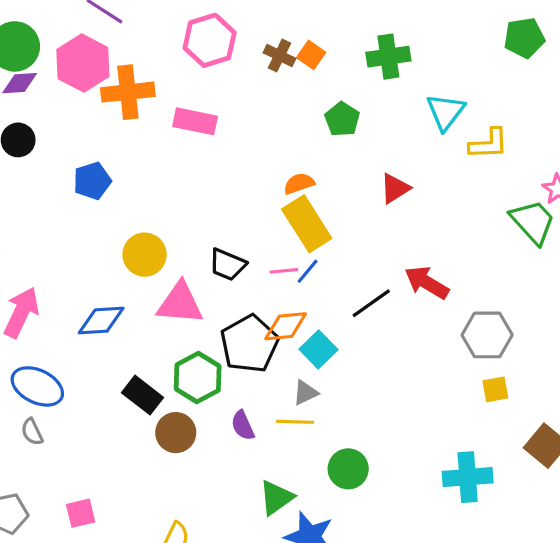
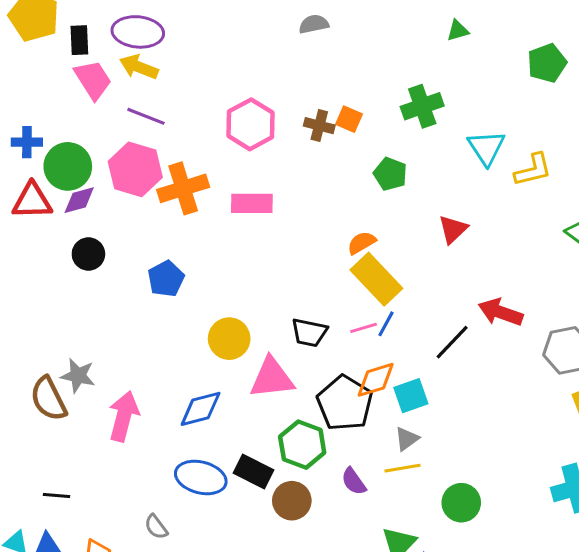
cyan square: (318, 349) -> (411, 396), turned 36
blue ellipse: (37, 386) -> (201, 477), moved

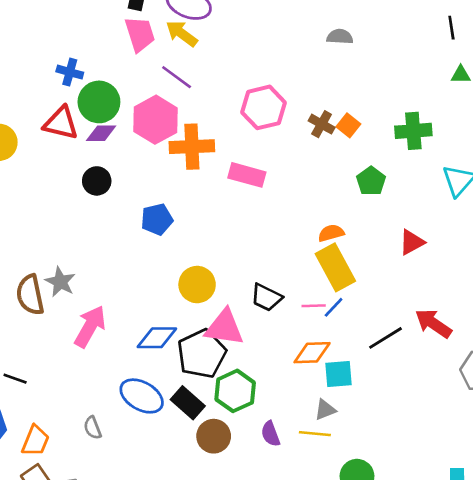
black pentagon: (345, 403) -> (202, 354), moved

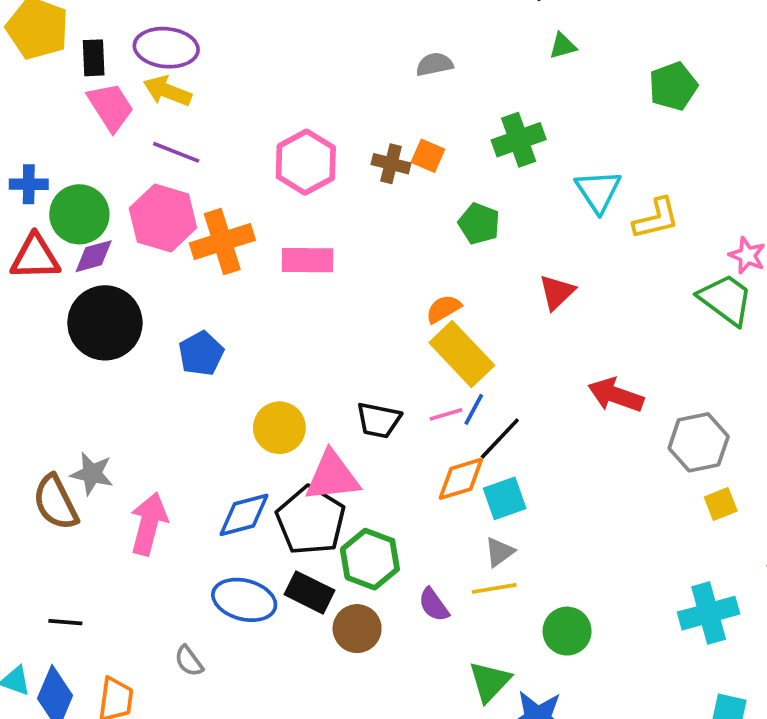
gray semicircle: (340, 37) -> (434, 64), moved
black circle: (97, 181) -> (105, 323), size x1.8
black line: (385, 338) -> (500, 439), moved

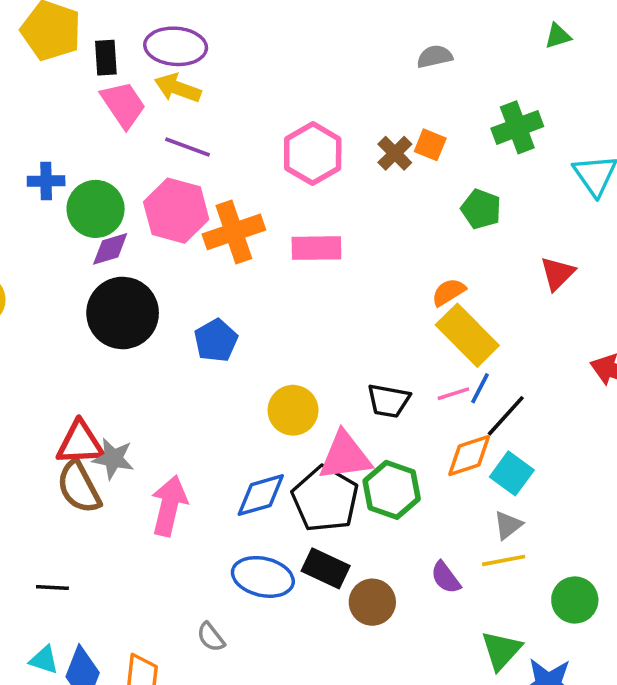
brown cross: (391, 164) -> (395, 153), turned 32
red triangle: (35, 257) -> (80, 443), moved
cyan square: (505, 498) -> (512, 473), turned -33
green hexagon: (370, 559) -> (392, 490), moved
black line: (65, 622) -> (52, 588), moved

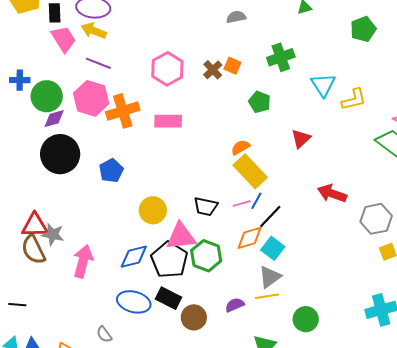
gray triangle: (508, 525) -> (270, 277), size x1.4
purple semicircle: (446, 577) -> (235, 305), turned 102

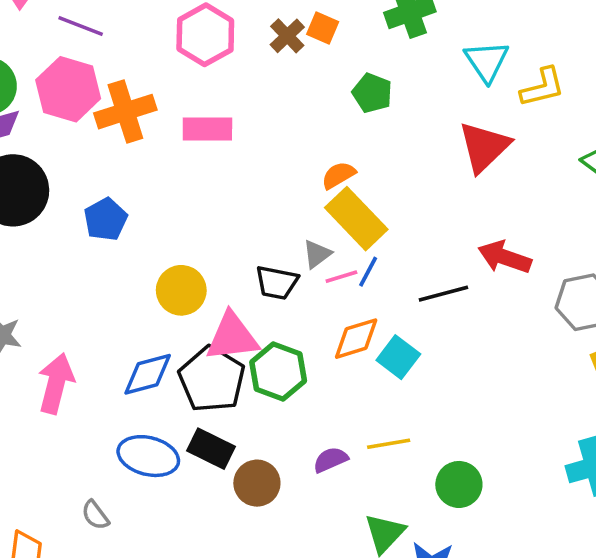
red triangle: (301, 139) -> (484, 147), moved, size x1.5
black line: (270, 216) -> (443, 294), moved, turned 32
gray triangle: (270, 277) -> (317, 254), moved, size x0.7

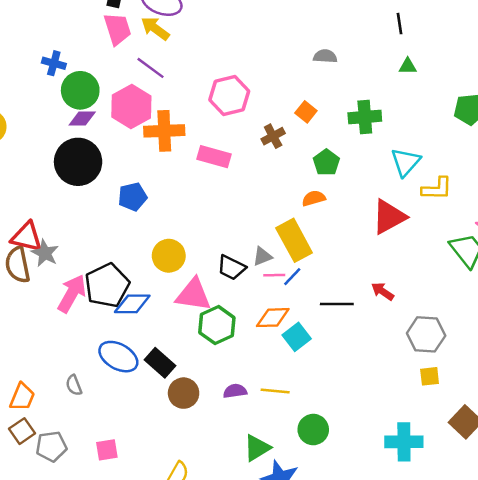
brown cross: (287, 36) -> (273, 136), moved
orange semicircle: (338, 175) -> (314, 198), moved
red arrow: (505, 257) -> (383, 291), size x0.7
black pentagon: (212, 379) -> (107, 285), moved

